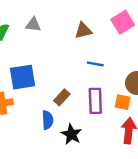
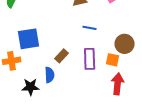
black star: (71, 134) -> (31, 87), moved, turned -30

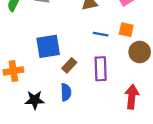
blue square: (29, 39) -> (48, 46), moved
orange square: (113, 60) -> (126, 30), moved
blue semicircle: (50, 75) -> (66, 92), moved

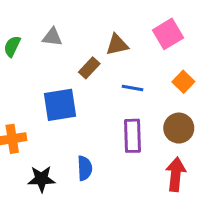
orange square: (126, 30) -> (183, 82), moved, turned 32
brown circle: (140, 52) -> (179, 128), moved
brown rectangle: (69, 65) -> (89, 68), moved

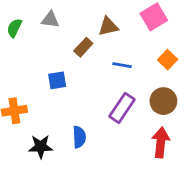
blue square: (60, 105) -> (57, 80), size x0.6
purple rectangle: (132, 136) -> (122, 108), turned 36

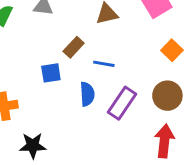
brown rectangle: (83, 47) -> (74, 47), moved
blue line: (122, 65) -> (104, 64), moved
blue semicircle: (79, 137) -> (87, 94), moved

